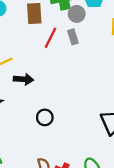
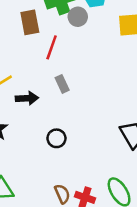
gray rectangle: (73, 37) -> (62, 84), moved

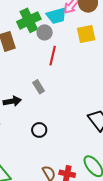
red line: (52, 47) -> (53, 56), moved

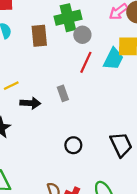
cyan trapezoid: (56, 16) -> (113, 59), moved, turned -60
black circle: (39, 130) -> (73, 145), moved

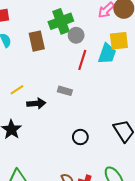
gray rectangle: (63, 93) -> (65, 91), turned -48

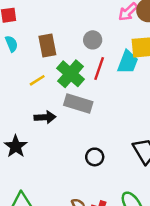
green cross: (61, 21) -> (71, 74), moved, turned -30
yellow line: (17, 90) -> (37, 80), moved
gray rectangle: (65, 91) -> (78, 103), size x1.6

